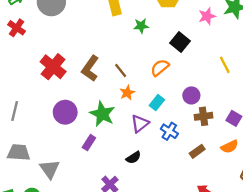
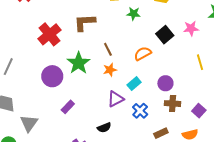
pink star: (207, 16) -> (191, 28), moved
brown L-shape: (90, 68) -> (85, 22), moved, turned 40
green star: (102, 114) -> (79, 63), moved

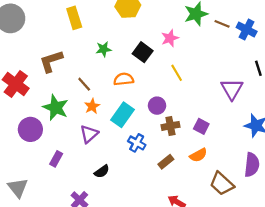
green star: (134, 14) -> (104, 49), moved
orange semicircle: (143, 54) -> (124, 79), turned 36
yellow line: (200, 62) -> (177, 73), moved
cyan rectangle: (134, 84) -> (123, 115), size x1.5
purple triangle: (116, 99) -> (89, 134), moved

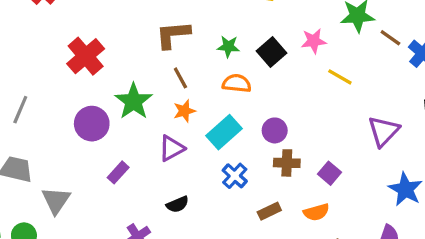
green star: (104, 49) -> (228, 47), moved
brown L-shape: (51, 61) -> (173, 35), moved
yellow line: (177, 73) -> (340, 77), moved, turned -42

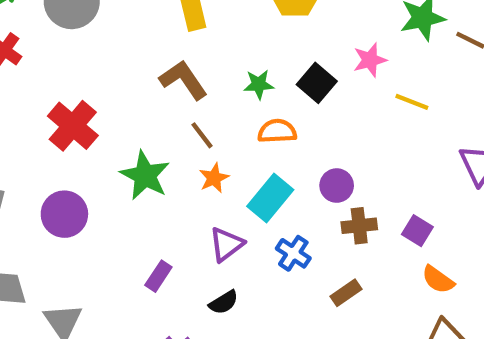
brown L-shape: (173, 35) -> (183, 80), turned 69
purple circle: (92, 124) -> (64, 214), moved
purple triangle: (172, 148) -> (226, 244), moved
purple rectangle: (118, 172) -> (158, 276), moved
orange semicircle: (316, 212) -> (438, 280), moved, turned 60

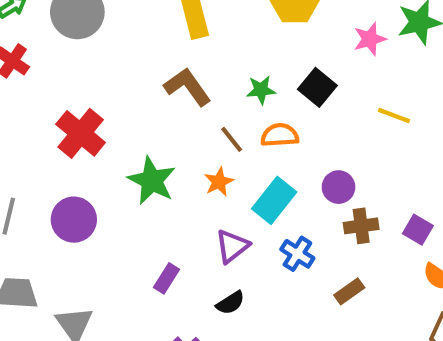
pink star: (370, 60) -> (370, 39), moved
yellow line: (412, 102) -> (394, 115), moved
brown line: (202, 135) -> (232, 139), moved

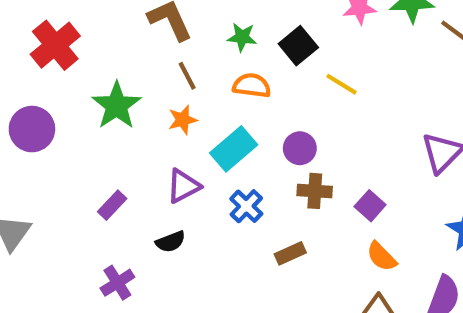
yellow line: (394, 115) -> (342, 84), moved
brown line: (232, 139) -> (187, 76), moved

